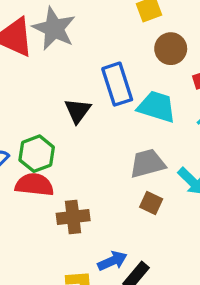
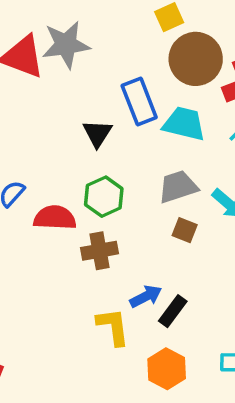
gray star: (54, 29) -> (66, 45), turned -30
brown circle: (171, 49) -> (196, 59), size x1.5
green hexagon: (37, 154) -> (104, 197), moved

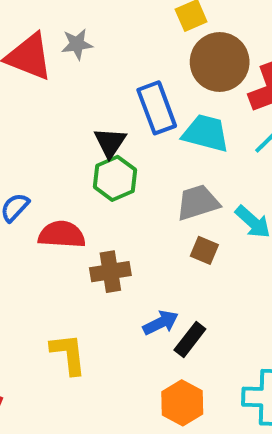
gray star: (66, 45) -> (77, 44), size x0.6
green hexagon: (104, 197) -> (115, 178), moved
yellow L-shape: (113, 327) -> (68, 354), moved

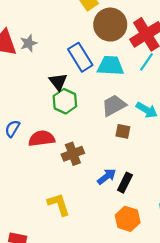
gray star: (77, 44) -> (29, 43), moved

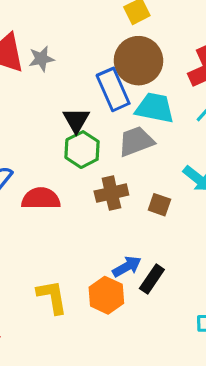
brown circle: (110, 25) -> (138, 61), moved
gray trapezoid: (114, 105) -> (136, 141), moved
brown cross: (73, 154) -> (111, 193), moved
orange hexagon: (128, 219) -> (106, 295), moved

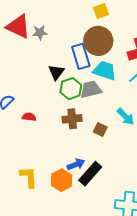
green hexagon: (82, 150) -> (71, 89), moved
red semicircle: (41, 199) -> (29, 117), size x0.6
black rectangle: (152, 279) -> (90, 174), size x1.4

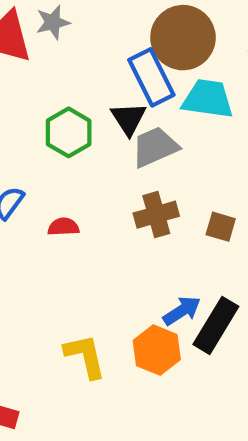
gray star: (40, 33) -> (53, 22), moved
black triangle: (56, 72) -> (129, 119), moved
green hexagon: (71, 89) -> (69, 132), moved
gray trapezoid: (91, 89) -> (155, 147), moved

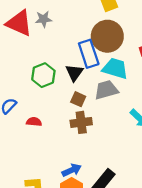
gray trapezoid: (155, 147) -> (106, 90), moved
brown square: (221, 227) -> (78, 99), moved
blue arrow: (182, 311) -> (72, 170), moved

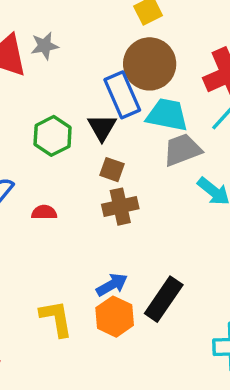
gray trapezoid: (106, 90) -> (182, 150), moved

